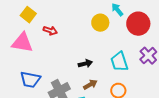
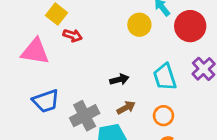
yellow square: (28, 15) -> (57, 14), moved
blue trapezoid: (30, 80) -> (46, 101), turned -30

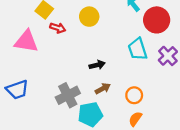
yellow circle: (139, 25) -> (89, 17), moved
cyan trapezoid: (165, 77) -> (138, 49), moved
blue trapezoid: (46, 101) -> (17, 90), moved

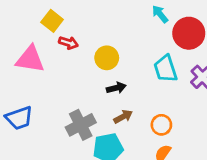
yellow circle: (89, 17) -> (107, 58), moved

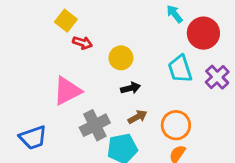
pink triangle: (30, 59) -> (67, 91), moved, turned -36
blue trapezoid: (19, 118) -> (33, 138), moved
orange circle: (161, 125) -> (176, 125), size x1.4

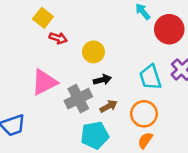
cyan trapezoid: (180, 69) -> (150, 77), moved
gray cross: (95, 125) -> (78, 99), moved

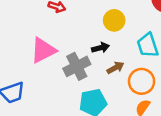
yellow circle: (93, 52) -> (114, 20), moved
brown arrow: (109, 106) -> (115, 68), moved

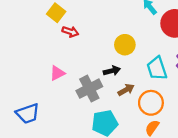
pink triangle: (43, 50) -> (57, 73), size x0.6

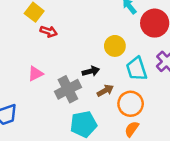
yellow circle: (125, 45) -> (115, 46), moved

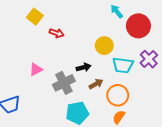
red arrow: (49, 31) -> (57, 33), moved
cyan trapezoid: (137, 69) -> (123, 65), turned -65

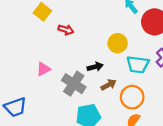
gray cross: (64, 83) -> (74, 84), turned -30

